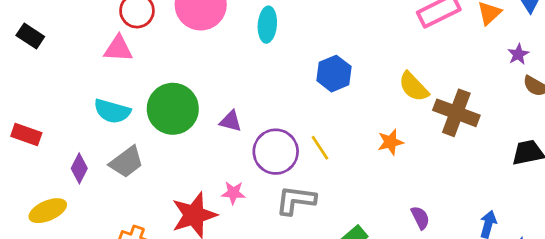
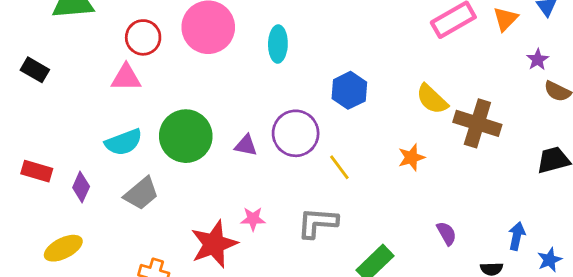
cyan semicircle: (112, 111) -> (124, 142), turned -33
purple circle: (276, 152) -> (296, 133), moved
purple diamond: (79, 168) -> (81, 187), moved

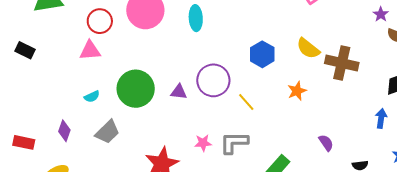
blue hexagon: (349, 90) -> (262, 54), moved
cyan semicircle: (124, 142) -> (92, 97), size x0.6
red rectangle: (37, 171) -> (24, 142), moved
pink star: (253, 219) -> (203, 143), moved
blue arrow: (517, 236) -> (381, 118), moved

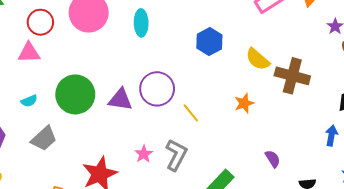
blue hexagon: (262, 54) -> (209, 42), moved
purple triangle: (179, 92) -> (120, 100), size x1.4
pink star: (203, 143) -> (144, 154), turned -30
gray L-shape: (234, 143) -> (176, 155), turned 116

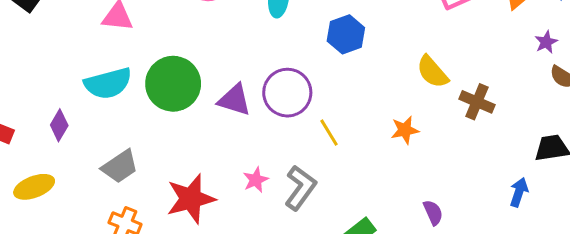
blue hexagon: (209, 42) -> (346, 34), moved
brown cross: (292, 76) -> (477, 102), size x0.7
cyan semicircle: (29, 101) -> (108, 83), size x2.0
gray trapezoid: (44, 139) -> (120, 166), moved

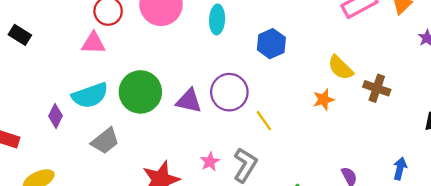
purple diamond: (59, 125) -> (56, 116), moved
orange star: (405, 130) -> (324, 100), moved
gray trapezoid: (120, 166) -> (105, 141), moved
blue arrow: (519, 192) -> (400, 169), moved

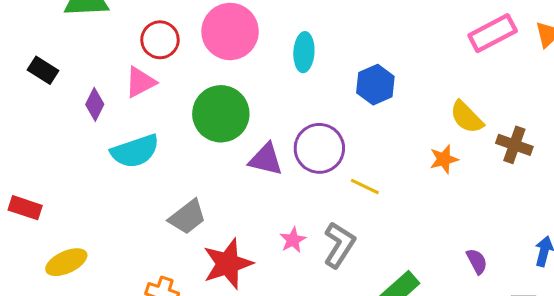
pink triangle: (93, 43) -> (140, 82), turned -30
green circle: (140, 92) -> (221, 114), moved
purple diamond: (56, 116) -> (95, 104), moved
yellow line: (264, 121) -> (365, 186), turned -30
gray trapezoid: (105, 141) -> (187, 217), moved

